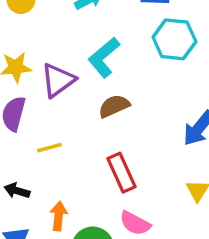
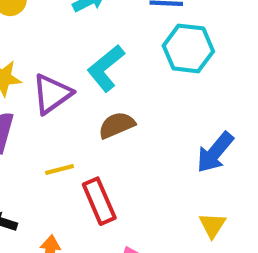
yellow line: (49, 148) -> (60, 169), moved
red rectangle: (121, 173) -> (99, 201), moved

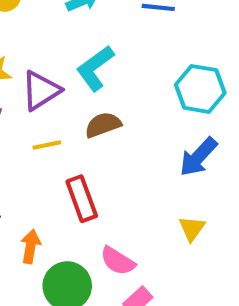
cyan hexagon: (188, 48) -> (200, 89), moved
yellow line: (60, 169) -> (47, 145), moved

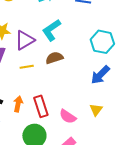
red rectangle: (82, 199) -> (41, 106), moved
orange arrow: (31, 246) -> (18, 104), moved
pink semicircle: (118, 261) -> (68, 116), moved

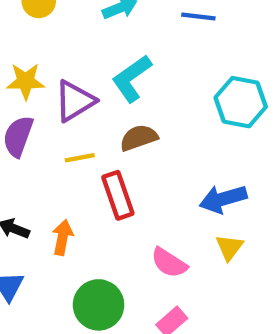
blue arrow: (100, 75) -> (223, 199), moved, turned 30
red rectangle: (41, 106) -> (118, 195), moved

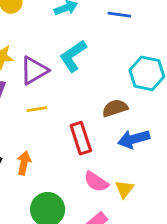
brown semicircle: (139, 138) -> (115, 108), moved
red rectangle: (118, 195) -> (81, 138), moved
yellow triangle: (229, 247) -> (124, 189), moved

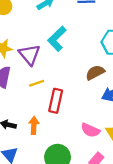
purple triangle: (34, 70) -> (30, 55), turned -30
red rectangle: (81, 138) -> (56, 101), moved, turned 40

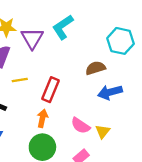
yellow line: (37, 83) -> (20, 80), moved
orange arrow: (34, 125) -> (42, 118), moved

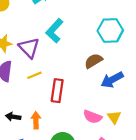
yellow line: (20, 80) -> (34, 75), moved
orange arrow: (42, 118) -> (36, 120), moved

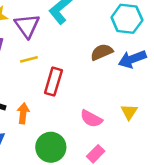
blue arrow: (112, 80) -> (132, 59), moved
yellow triangle: (114, 117) -> (129, 112), moved

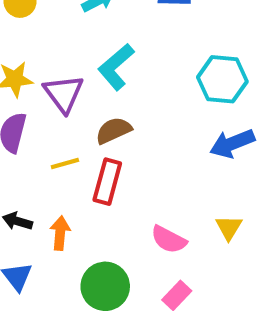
brown semicircle: (102, 52) -> (114, 130), moved
yellow line: (29, 59) -> (65, 163), moved

